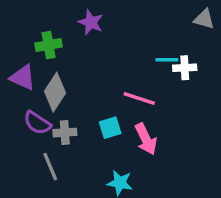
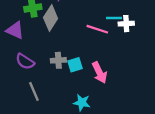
gray diamond: (55, 92) -> (51, 18), moved
pink line: (139, 99) -> (97, 29), moved
gray cross: (65, 133) -> (58, 60), moved

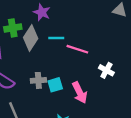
cyan line: (114, 18) -> (56, 38), moved
white cross: (126, 24) -> (106, 70), moved, turned 32

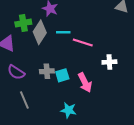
white cross: (106, 70) -> (109, 62), turned -32

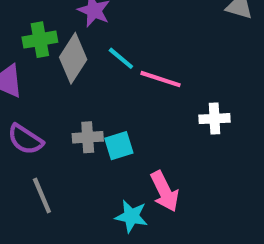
cyan line: (63, 32) -> (121, 58), turned 40
pink arrow: (85, 82) -> (165, 191), moved

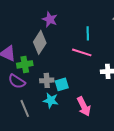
green cross: (40, 40) -> (25, 64), moved
cyan line: (121, 58) -> (88, 33), moved, turned 48
cyan star: (131, 216) -> (51, 100), moved

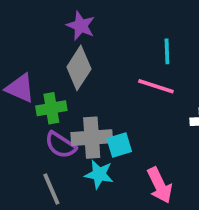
purple star: (50, 19) -> (81, 26), moved
gray cross: (47, 80) -> (92, 138), size x1.5
purple semicircle: (17, 81) -> (61, 145), moved

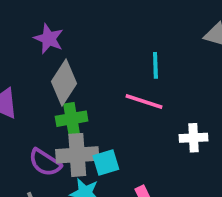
purple star: (81, 26) -> (49, 39), moved
green cross: (51, 108) -> (72, 119), moved

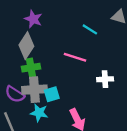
purple star: (49, 39) -> (33, 19), moved
cyan line: (155, 65) -> (90, 29), moved, turned -56

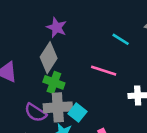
green cross: (31, 68) -> (54, 82), turned 30
cyan square: (52, 94) -> (77, 113), turned -35

